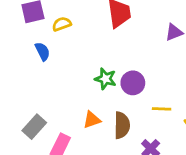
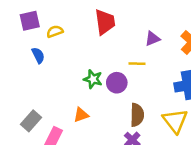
yellow line: (162, 109) -> (137, 64), moved
brown semicircle: (122, 125) -> (137, 115), moved

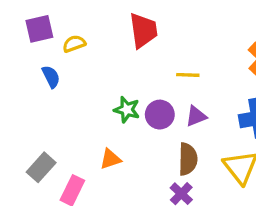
purple triangle: (153, 39) -> (196, 116), moved
yellow line: (137, 64) -> (188, 75), moved

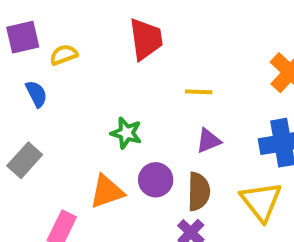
purple circle: (160, 115) -> (156, 180), moved
orange triangle: (110, 159) -> (107, 192), size x1.4
gray rectangle: (41, 167) -> (25, 160), moved

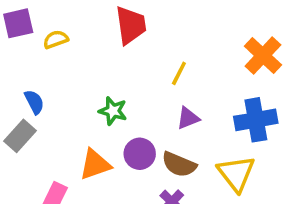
yellow line: (199, 92) -> (179, 73), turned -65
blue semicircle: (36, 94) -> (34, 102), moved
brown semicircle: (199, 192) -> (179, 164), turned 112

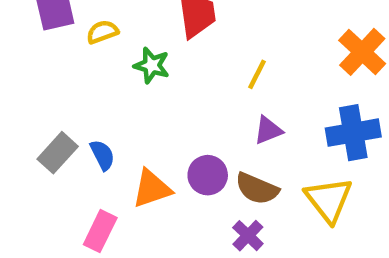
blue semicircle: (34, 102) -> (102, 155), moved
green star: (113, 111) -> (152, 65), moved

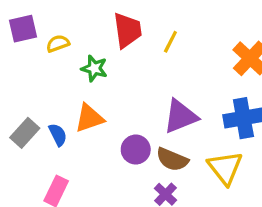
yellow line: (257, 74) -> (170, 42), moved
purple triangle: (268, 130) -> (180, 116), size x1.6
orange triangle: (152, 189) -> (89, 118), moved

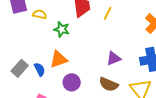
yellow semicircle: (58, 43) -> (40, 14), turned 32
purple triangle: (180, 116) -> (114, 58), size x0.7
purple circle: (136, 150) -> (72, 82), moved

